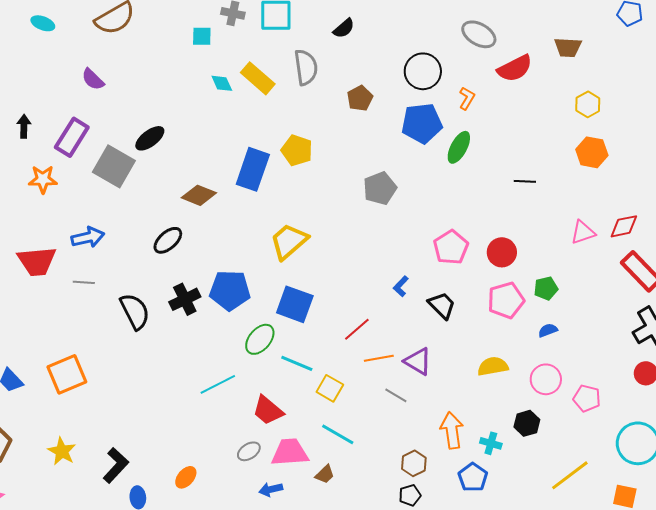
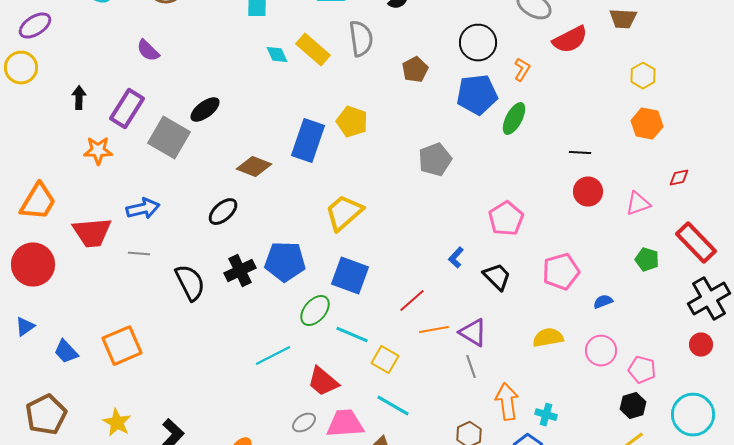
red diamond: (624, 226) -> (679, 178), moved, size x0.7
red circle: (502, 252) -> (588, 192), moved
green pentagon: (546, 288) -> (647, 260), moved, turned 30
gray line: (396, 395) -> (471, 367), moved, turned 40
black hexagon: (527, 423) -> (633, 406), moved

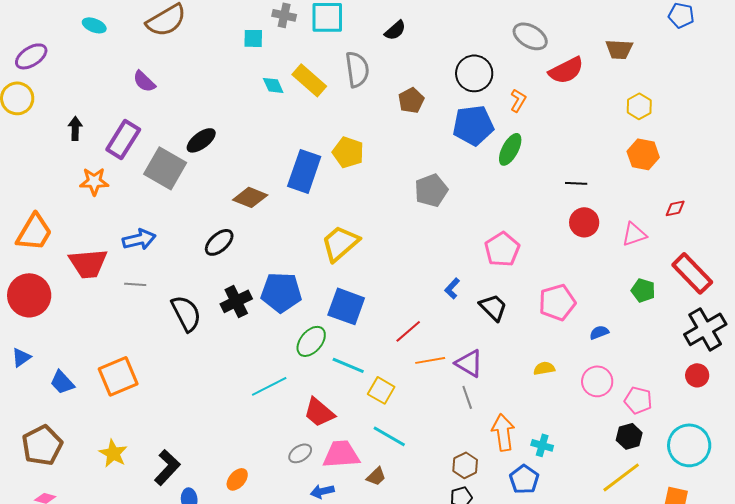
yellow semicircle: (548, 338) -> (544, 368), size x0.7

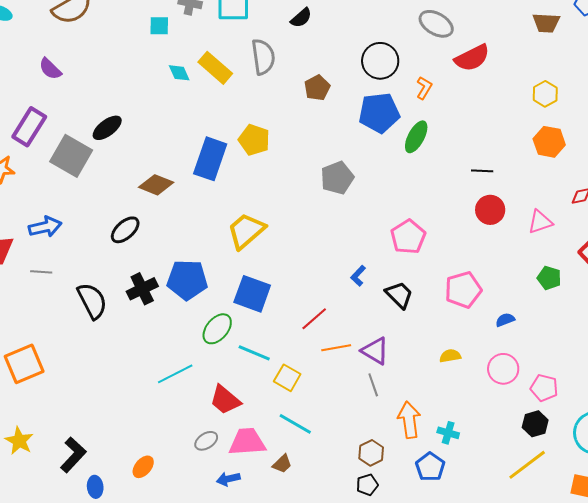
brown trapezoid: (619, 49) -> (546, 23), moved

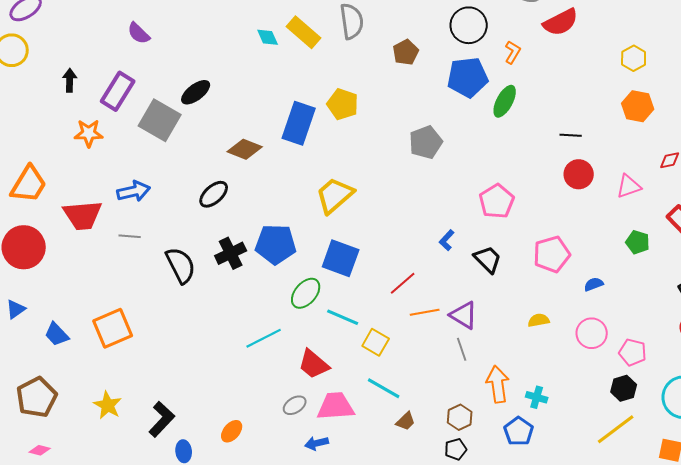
brown trapezoid: (282, 464) -> (406, 421), moved

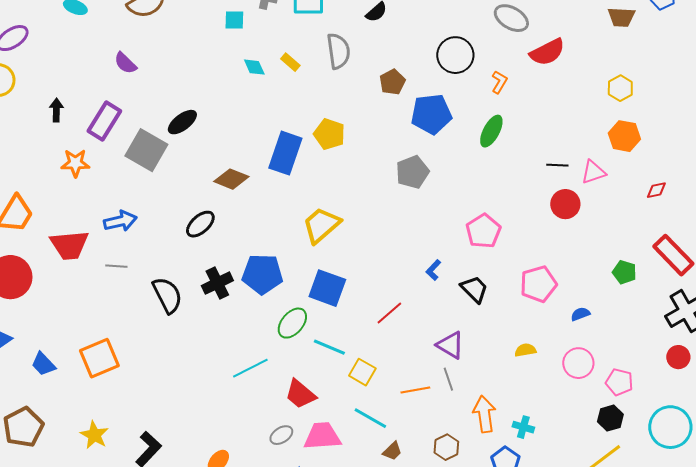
yellow rectangle: (304, 32) -> (290, 62), size x0.6
blue pentagon: (468, 77) -> (431, 114), moved
pink triangle: (629, 186) -> (593, 172), moved
orange line: (425, 312) -> (415, 390), moved

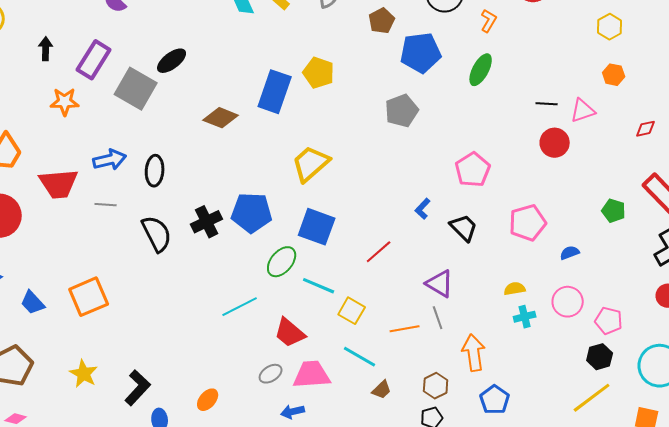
orange hexagon: (624, 136) -> (614, 75), size x0.7
black ellipse: (200, 224) -> (155, 171), moved, turned -44
cyan cross: (523, 427) -> (525, 317), moved, turned -30

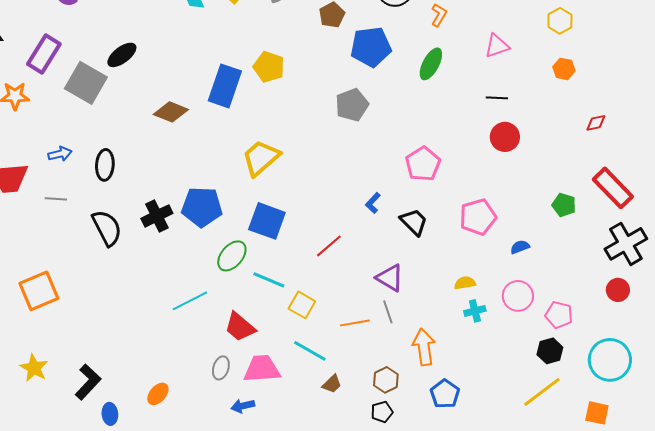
pink triangle: (583, 111) -> (497, 46), moved
blue arrow: (110, 160) -> (60, 154), size x0.7
gray ellipse: (271, 374) -> (221, 368), turned -40

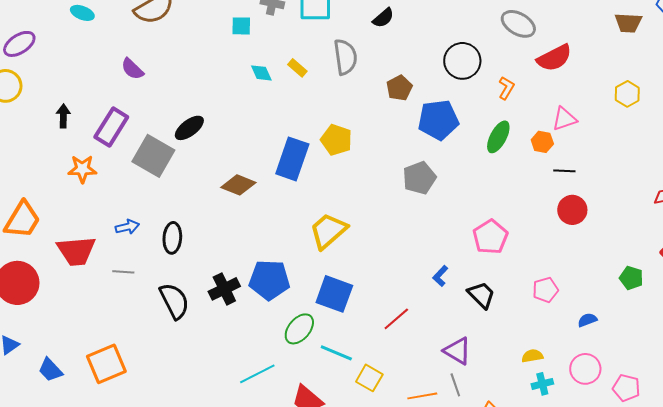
orange hexagon: (564, 69) -> (542, 142), moved
pink pentagon: (478, 217) -> (545, 290), size x0.7

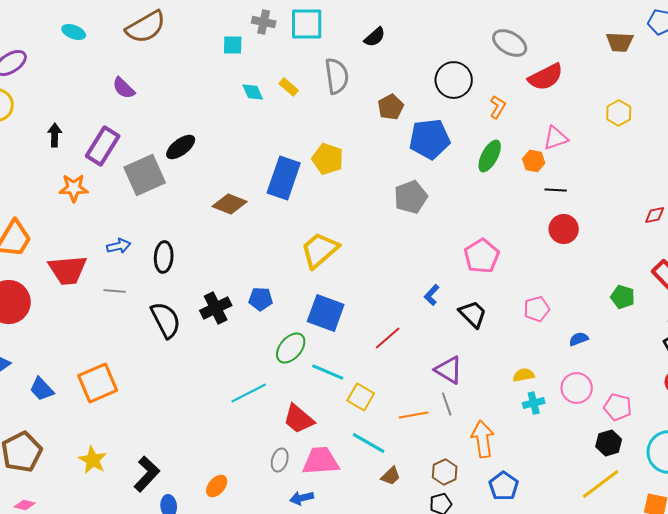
gray square: (153, 156) -> (145, 175), turned 36
blue pentagon: (269, 280) -> (261, 299), size x0.6

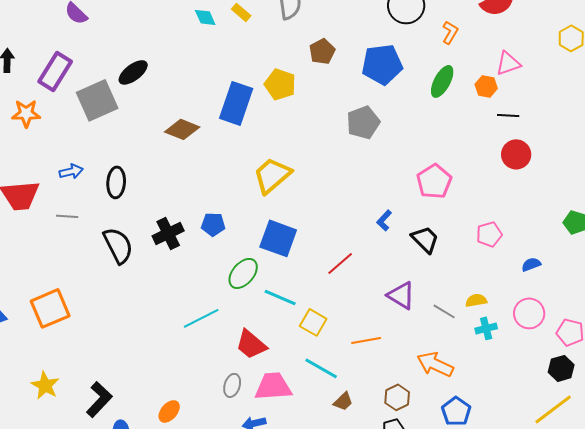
brown pentagon: (391, 107) -> (322, 51), moved
gray line: (447, 404) -> (444, 311), moved, turned -40
orange arrow: (483, 439) -> (435, 364), turned -57

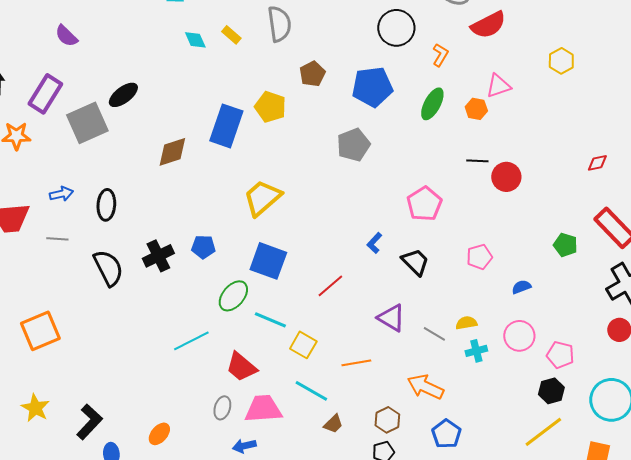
black line: (508, 115) -> (477, 161), moved
brown diamond: (182, 129) -> (172, 152), turned -40

